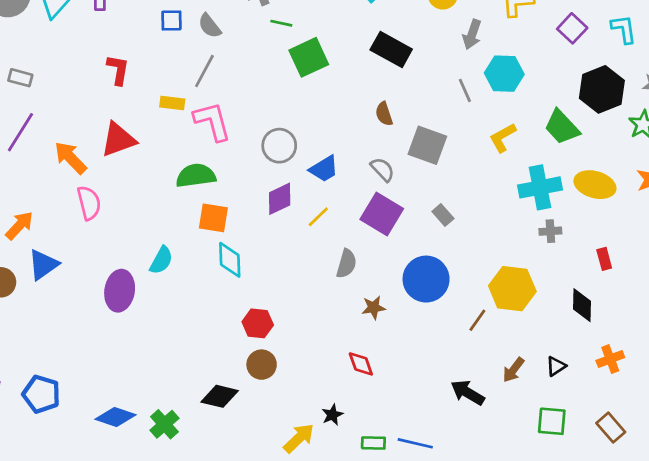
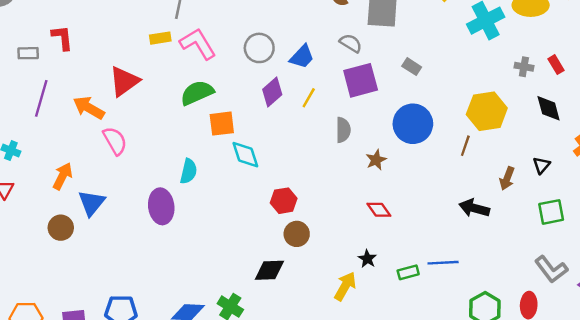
red L-shape: (118, 70) -> (62, 38), moved
purple square: (382, 214) -> (361, 80), turned -30
gray cross: (550, 231) -> (524, 67), moved, turned 30

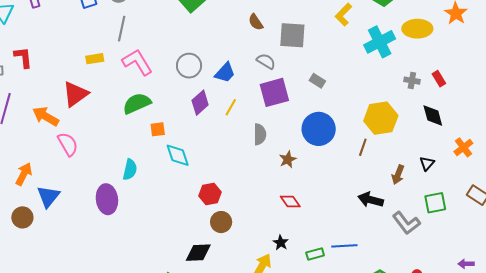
yellow rectangle: (160, 38) -> (95, 59), moved
orange square: (222, 124) -> (158, 129), size x0.7
gray L-shape: (551, 269) -> (406, 223), moved

